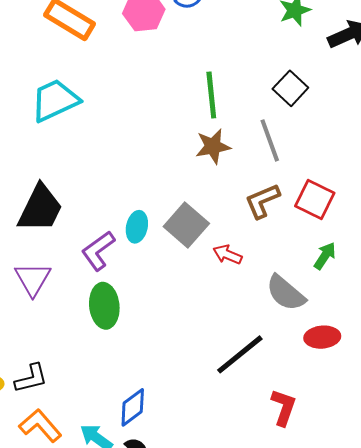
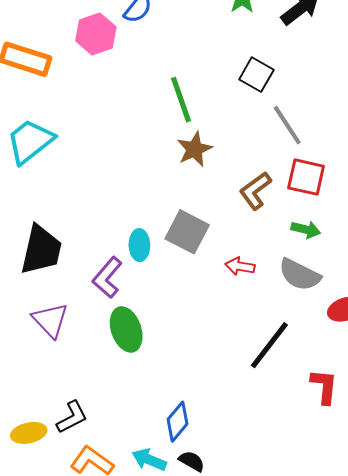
gray line: (270, 140) -> (287, 125), moved
red arrow: (227, 255) -> (240, 266), moved
green arrow: (325, 256) -> (306, 230), moved, turned 84

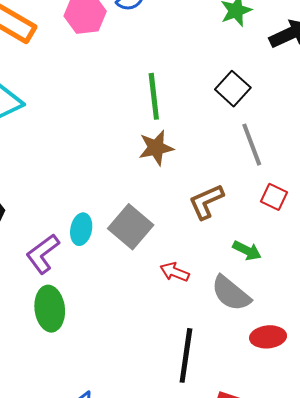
red square: (306, 177) -> (274, 197), moved, size x0.7
black line: (269, 345) -> (186, 355), turned -42

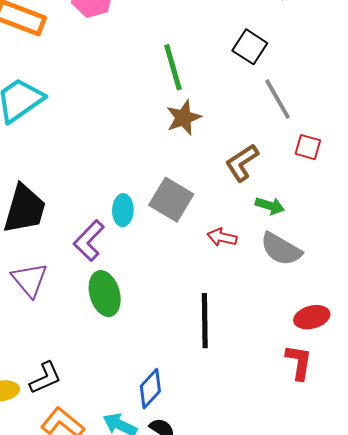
green arrow: (247, 251) -> (270, 206), moved
red ellipse: (268, 337) -> (312, 317), moved
black line: (186, 355) -> (205, 321), moved

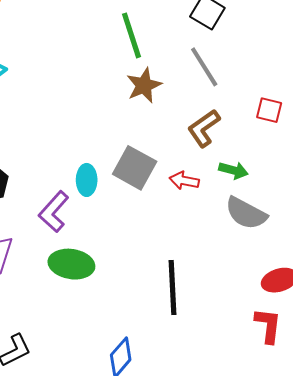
gray line: (277, 99) -> (204, 67), moved
red arrow: (222, 237) -> (184, 181), moved
green ellipse: (105, 294) -> (71, 264), turned -63

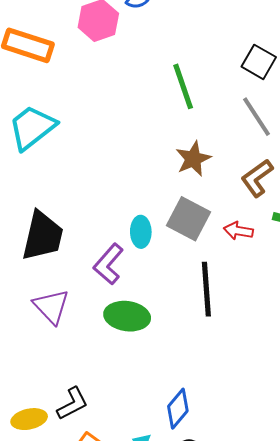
brown star: (144, 85) -> (193, 159), moved
black line: (173, 287) -> (206, 289), moved

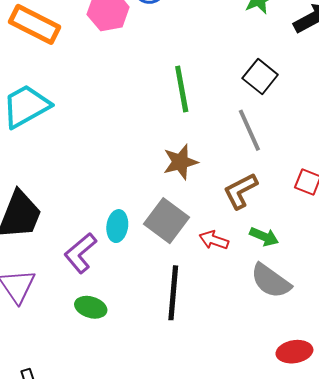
green ellipse: (127, 316) -> (91, 307), size x0.7

